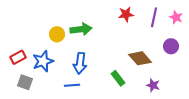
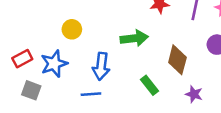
green arrow: (81, 29) -> (134, 38), moved
brown diamond: (140, 58) -> (177, 60), turned 55

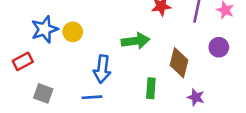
blue star: (54, 64) -> (45, 29), moved
green rectangle: (149, 85) -> (151, 88), turned 42
gray square: (31, 90) -> (43, 93), moved

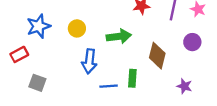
yellow circle: (73, 32) -> (77, 28), moved
blue line: (92, 97) -> (109, 86), moved
purple star: (196, 97) -> (184, 86), moved

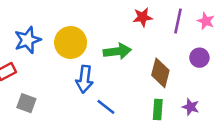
yellow circle: (77, 28) -> (71, 42), size x1.6
green rectangle: (132, 78) -> (158, 109), moved
blue line: (109, 86) -> (106, 107), turned 42

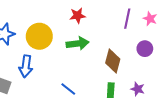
red star: (143, 17) -> (78, 16), moved
blue arrow: (84, 79) -> (26, 66), moved

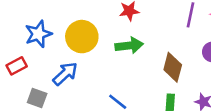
blue arrow: (26, 66) -> (65, 74), turned -140

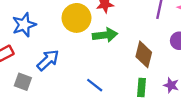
yellow circle: (82, 37) -> (76, 18), moved

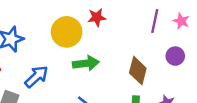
green arrow: (105, 35) -> (86, 63), moved

